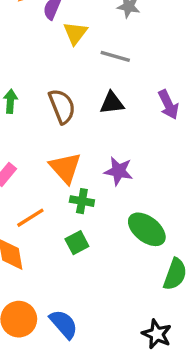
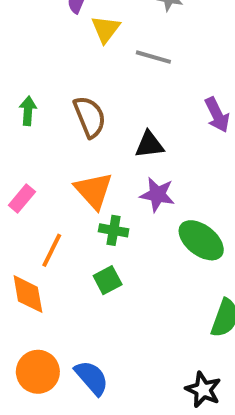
black triangle: (112, 103) -> (149, 145), moved
orange line: (30, 218) -> (52, 250), turned -32
green ellipse: (147, 229) -> (201, 240), moved

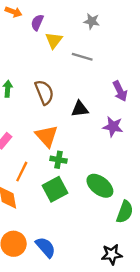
purple star: (157, 194) -> (113, 127), moved
green ellipse: (201, 240) -> (100, 186), moved
green square: (108, 280) -> (55, 189), size x1.5
black star: (203, 390) -> (112, 254), turned -30

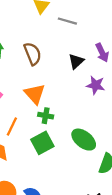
black triangle: (80, 109) -> (76, 61), moved, turned -35

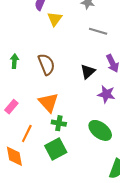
gray line: (67, 21) -> (98, 31), moved
green ellipse: (84, 140) -> (100, 130), moved

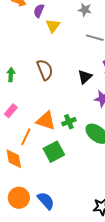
green arrow: (14, 61) -> (11, 75), moved
orange triangle: (48, 103) -> (46, 121), moved, turned -30
green cross: (59, 123) -> (69, 122), moved, turned -32

